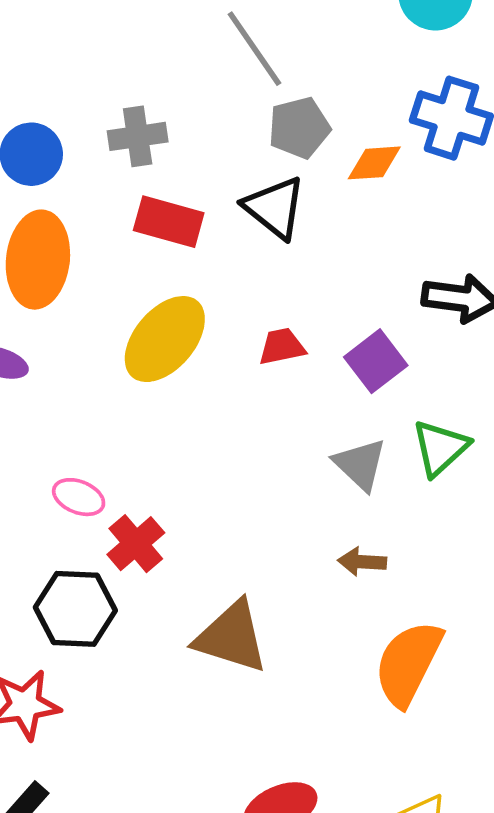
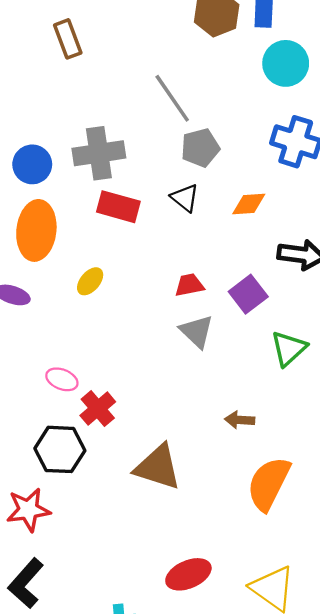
gray cross: (138, 136) -> (99, 153), size x1.4
orange diamond: (374, 163) -> (249, 204), moved
black triangle: (275, 208) -> (185, 198), size x0.7
yellow ellipse: (165, 339) -> (90, 281), moved, size x0.5
gray triangle: (360, 464) -> (197, 331), moved

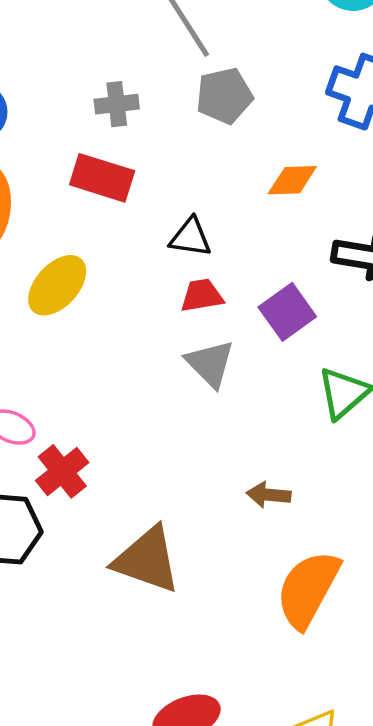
gray cross: (99, 153) -> (117, 104), moved, size x0.6
black triangle: (185, 198) -> (190, 237), moved, turned -32
yellow ellipse: (90, 281) -> (57, 285), size x1.5

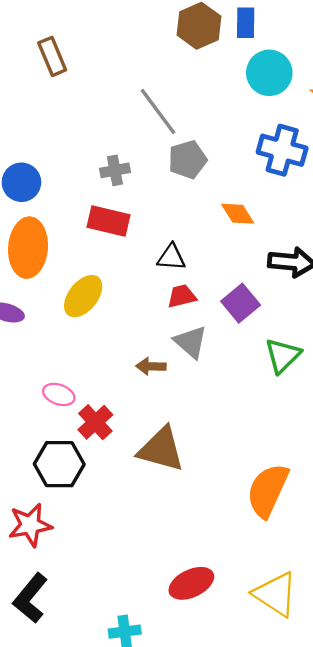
orange diamond: (292, 180) -> (238, 214), turned 64
brown arrow: (269, 495) -> (151, 366), moved
brown triangle: (147, 560) -> (161, 449), moved

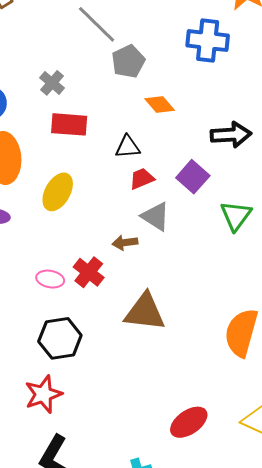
gray cross: (115, 170) -> (52, 83), moved, turned -30
orange diamond: (238, 214) -> (160, 105), moved
red cross: (95, 422) -> (89, 272), moved

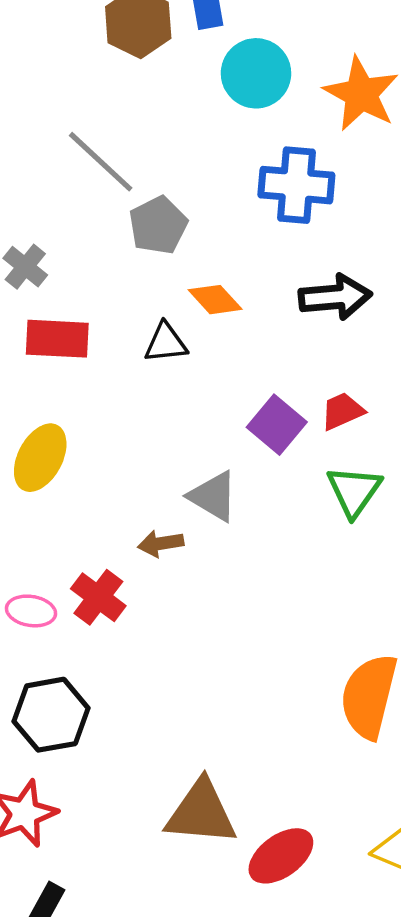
black arrow: (231, 135) -> (335, 297), moved
black triangle: (128, 147) -> (166, 343), moved
red trapezoid: (142, 179) -> (342, 411), moved
brown triangle: (145, 312) -> (201, 813), moved

